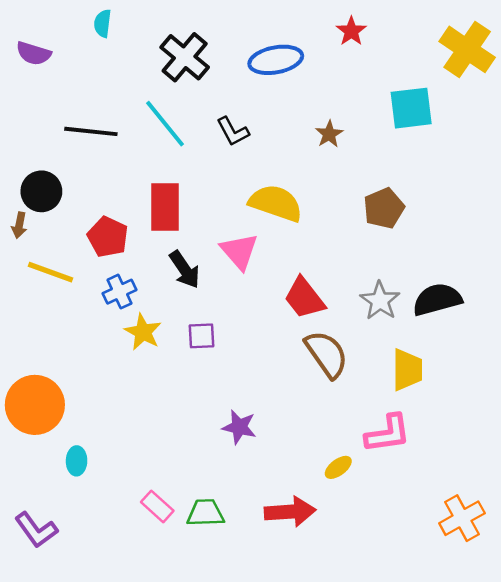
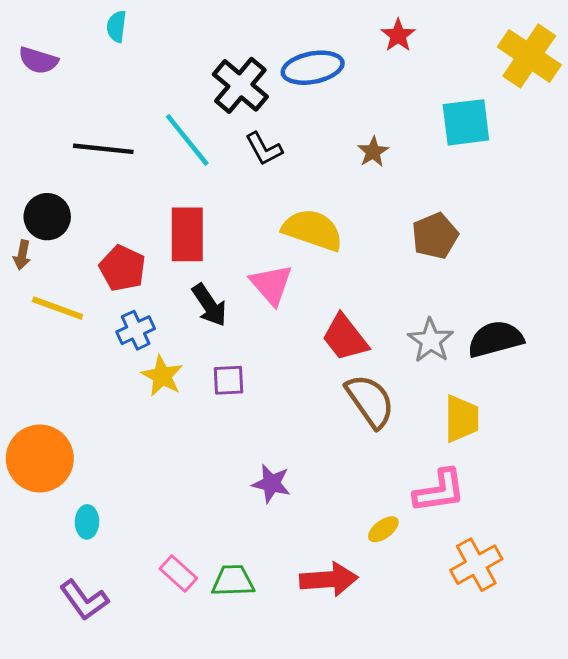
black cross: (185, 57) -> (240, 85), moved
orange cross: (462, 518) -> (476, 565), moved
purple L-shape: (36, 530) -> (84, 600), moved

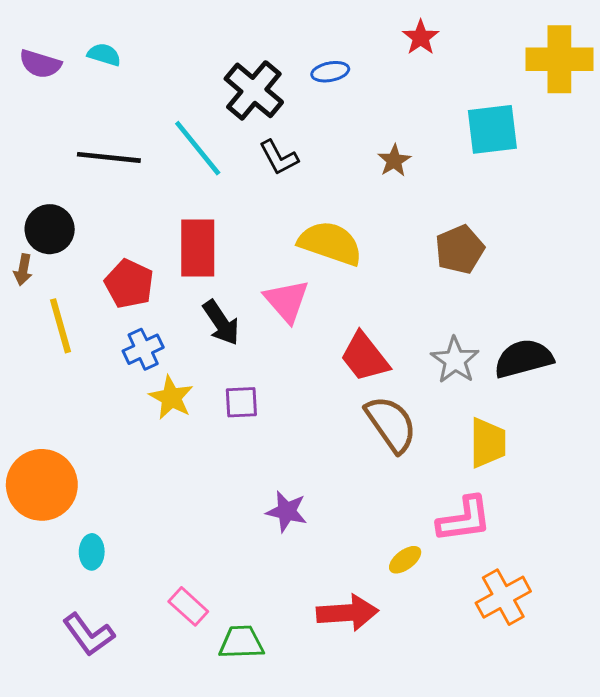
cyan semicircle: (116, 26) -> (104, 55), moved, turned 100
yellow cross: (529, 56) -> (559, 59), turned -34
blue ellipse: (313, 68) -> (330, 72), size x0.6
yellow line: (58, 308) -> (61, 326), turned 54
green trapezoid: (233, 581) -> (241, 642), moved

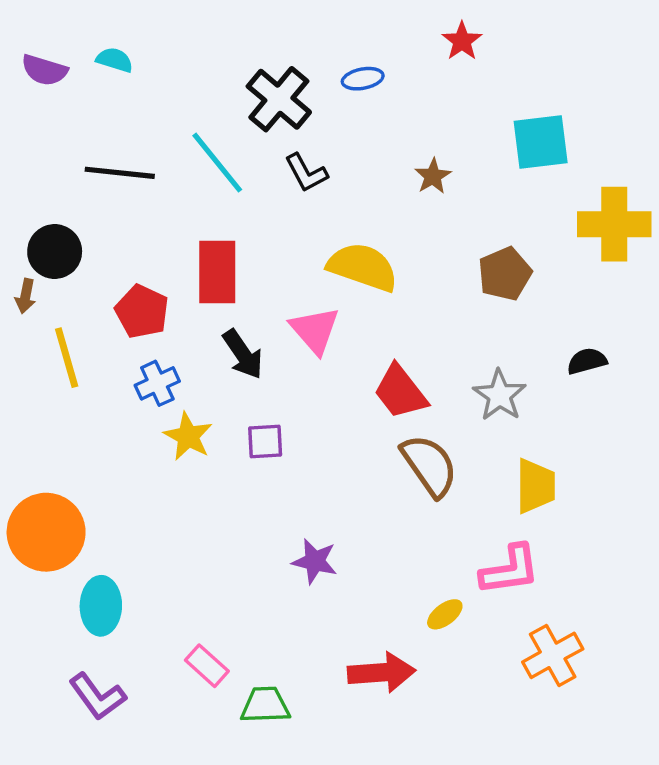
yellow cross: (559, 59) -> (614, 224), moved
black semicircle: (524, 359) -> (587, 361), moved, size x0.6
cyan ellipse: (92, 552) -> (101, 606), size x1.5

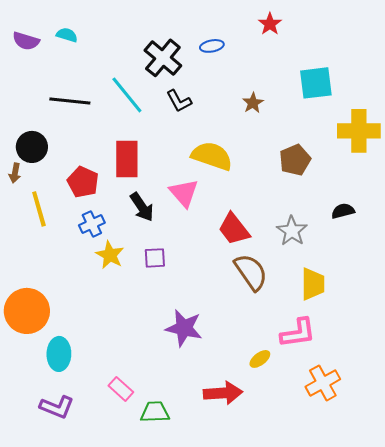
purple star: (315, 561) -> (184, 328), size x1.4
purple L-shape: (97, 696) -> (57, 407), turned -32

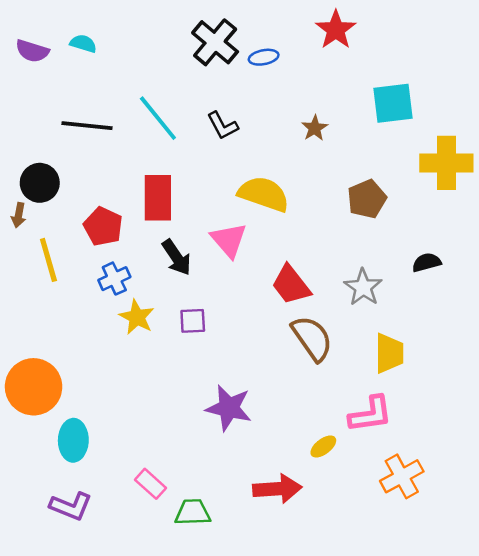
red star: (270, 24) -> (336, 30), size x1.4
black cross: (163, 58) -> (215, 42), moved

